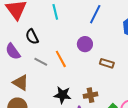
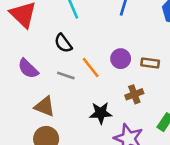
black semicircle: (32, 37) -> (63, 43), moved
purple circle: (85, 44) -> (121, 59), moved
brown cross: (91, 95) -> (134, 94), moved

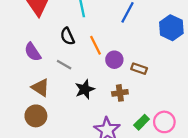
orange line: (91, 67) -> (96, 45), moved
black star: (101, 113) -> (85, 89), moved, turned -30

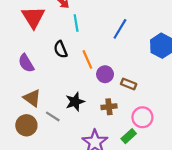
gray line: (64, 65) -> (53, 116), moved
pink circle: (164, 122) -> (142, 117), moved

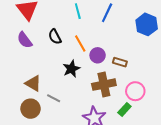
cyan line: (76, 23) -> (78, 11), moved
purple semicircle: (26, 63) -> (25, 40), moved
black star: (75, 102) -> (71, 69), moved
brown cross: (109, 107) -> (104, 85), size x1.6

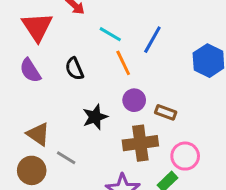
cyan line: (78, 11) -> (110, 34), turned -49
orange line: (80, 43) -> (123, 63), moved

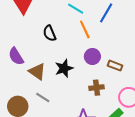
purple semicircle: (30, 71) -> (16, 56), moved
brown triangle: (38, 134) -> (37, 72), moved
brown cross: (140, 143) -> (97, 88), size x0.6

